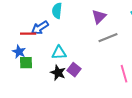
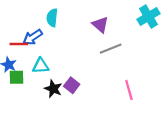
purple triangle: (99, 17) -> (100, 25), turned -35
cyan triangle: (59, 53) -> (41, 66), moved

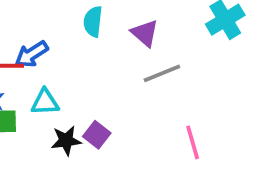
cyan semicircle: (52, 18) -> (93, 22), moved
black star: (53, 89) -> (66, 140), turned -30

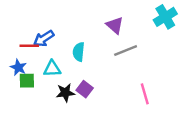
cyan semicircle: (93, 22) -> (79, 52), moved

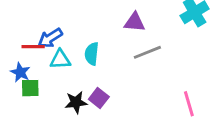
purple triangle: (115, 25) -> (135, 22), turned -36
cyan triangle: (52, 69) -> (60, 59), moved
pink line: (145, 94) -> (189, 104), moved

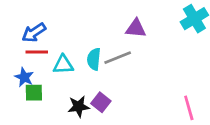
blue arrow: (50, 38) -> (34, 33), moved
gray line: (147, 52) -> (118, 58), moved

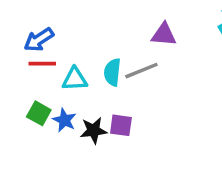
blue star: (24, 77) -> (64, 120), moved
green square: (34, 93) -> (39, 113), turned 30
purple square: (101, 102) -> (121, 125), turned -30

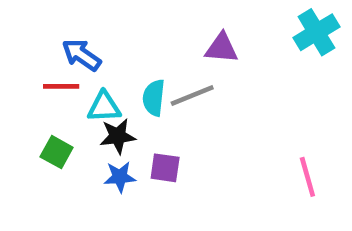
blue arrow: (39, 40) -> (81, 55), moved, turned 68
blue star: (64, 120) -> (120, 177), moved, turned -30
black star: (94, 130) -> (118, 136), moved

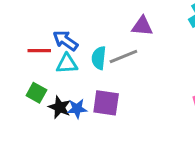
blue arrow: (81, 55) -> (65, 41), moved
black star: (118, 136) -> (60, 107), moved, turned 30
purple square: (165, 168) -> (106, 103), size x1.4

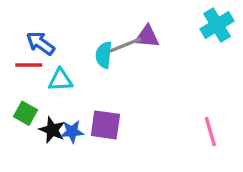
blue arrow: (65, 41) -> (40, 43), moved
gray line: (123, 56) -> (125, 45), moved
cyan semicircle: (99, 58) -> (104, 55), moved

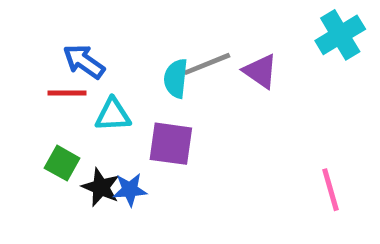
purple triangle: (147, 37) -> (260, 71), moved, turned 30
purple square: (105, 125) -> (171, 144), moved

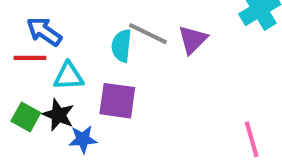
gray line: (207, 64) -> (148, 34), turned 48
purple triangle: (260, 71) -> (193, 40), turned 40
black star: (101, 187) -> (58, 115), moved

